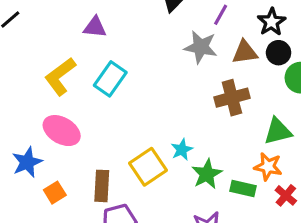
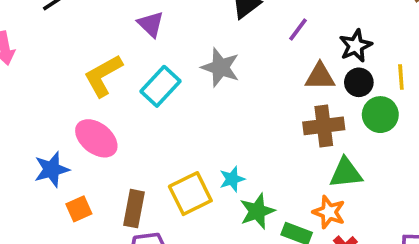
purple triangle: (95, 27) -> (151, 24), turned 30
gray star: (201, 47) -> (220, 67), moved
brown cross: (232, 98) -> (324, 126), moved

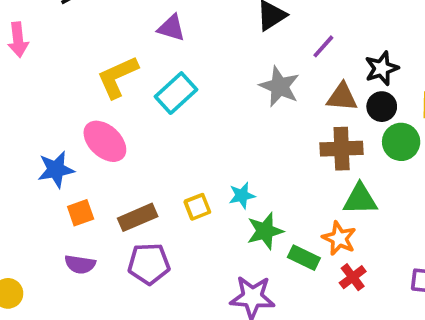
purple triangle: (151, 24) -> (171, 28), turned -32
gray star: (220, 67) -> (279, 86), moved
yellow square: (190, 194) -> (197, 207), size x0.6
brown rectangle: (134, 209) -> (138, 217), turned 51

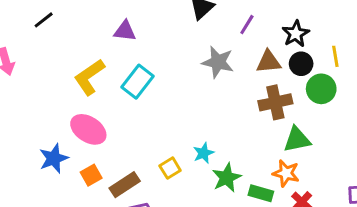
orange square: (81, 213) -> (91, 175), moved

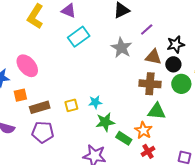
yellow L-shape: (89, 77) -> (35, 16), moved, turned -40
cyan rectangle: (138, 82) -> (79, 37), moved

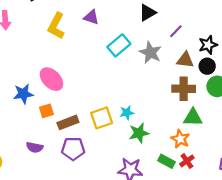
cyan rectangle: (79, 37) -> (119, 45), moved
yellow square: (71, 105) -> (102, 118), size x1.5
green rectangle: (124, 138) -> (166, 161), moved

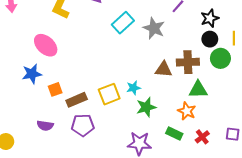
brown triangle: (185, 60) -> (164, 69), moved
pink ellipse: (51, 79) -> (46, 45), moved
red cross: (187, 161) -> (202, 137), moved

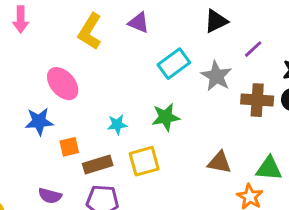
brown cross: (188, 62) -> (257, 100), moved
brown triangle: (164, 69) -> (219, 162), moved
cyan star: (133, 88) -> (117, 125), moved
green star: (146, 107) -> (166, 117), moved

